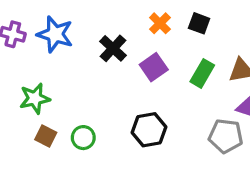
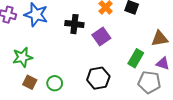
black cross: (113, 48) -> (74, 24), turned -36
green rectangle: (202, 73) -> (136, 58), moved

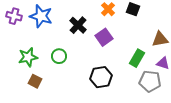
black cross: (74, 24) -> (78, 25), turned 36
green circle: (55, 83) -> (59, 56), moved

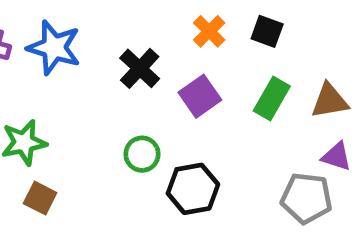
green circle: (59, 56) -> (142, 154), moved
green rectangle: (137, 58) -> (272, 99), moved

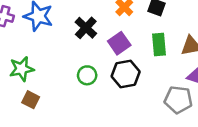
green rectangle: (272, 99) -> (159, 44), turned -35
black hexagon: (193, 189) -> (126, 74), moved

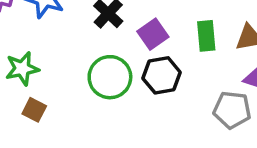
green circle: (87, 75) -> (110, 77), size x1.6

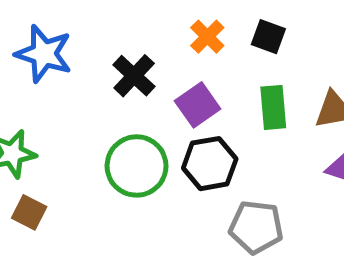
gray pentagon: (232, 110) -> (256, 227), moved

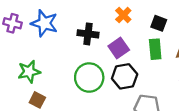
black square: (268, 37) -> (159, 23), moved
black cross: (134, 76) -> (88, 34), turned -36

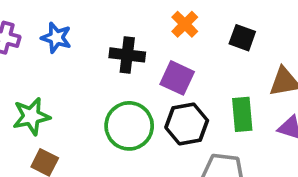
blue star: (44, 23) -> (56, 38), size x0.7
purple square: (119, 48) -> (177, 78), turned -30
green rectangle: (155, 49) -> (242, 114), moved

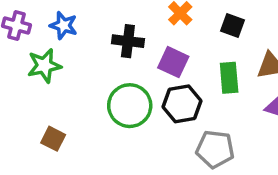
green rectangle: (242, 114) -> (229, 78), moved
green star: (31, 116) -> (44, 66), moved

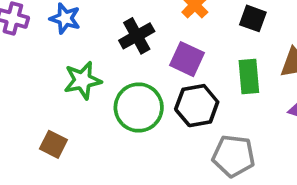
black cross: (128, 41) -> (137, 36), turned -36
green star: (44, 66) -> (83, 80), moved

